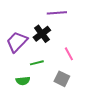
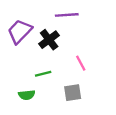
purple trapezoid: (17, 42) -> (20, 31), moved
gray square: (62, 79) -> (73, 93), turned -35

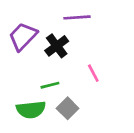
gray square: (73, 93) -> (68, 108), moved, turned -36
green semicircle: (27, 95) -> (31, 110), size x1.5

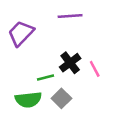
black cross: (57, 46) -> (70, 63), moved
pink line: (93, 73) -> (95, 69), moved

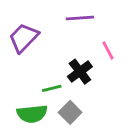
pink line: (95, 69) -> (108, 50), moved

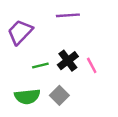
pink line: (108, 50) -> (92, 65), moved
green line: (52, 88) -> (40, 65), moved

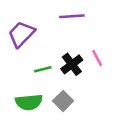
pink line: (92, 65) -> (97, 58), moved

